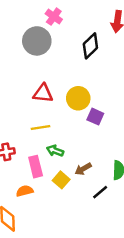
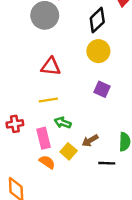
yellow circle: (78, 98) -> (98, 51), moved
orange semicircle: (25, 191) -> (47, 162), moved, turned 49
black line: (100, 192) -> (107, 163), turned 42

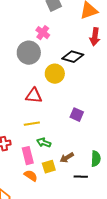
black diamond: (97, 20) -> (73, 57), turned 60
yellow circle: (98, 51) -> (55, 74), moved
yellow square: (69, 151) -> (49, 167), turned 32

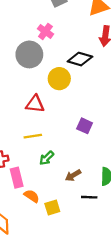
green arrow: (44, 143) -> (47, 158), turned -64
pink rectangle: (28, 156) -> (17, 178), moved
yellow square: (49, 167) -> (52, 208), moved

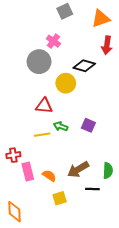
green arrow: (47, 158) -> (61, 126), moved, turned 64
brown arrow: (73, 175) -> (78, 169), size x1.5
orange semicircle: (32, 196) -> (49, 176), moved

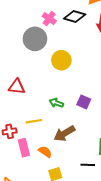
black diamond: (84, 66) -> (75, 17), moved
red triangle: (44, 106) -> (17, 87), moved
yellow line: (42, 135) -> (34, 121), moved
brown arrow: (78, 169) -> (64, 133), moved

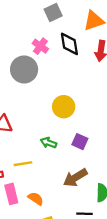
black diamond: (75, 17) -> (69, 44), turned 65
yellow circle: (61, 60) -> (64, 107), moved
brown arrow: (64, 133) -> (75, 178), moved

